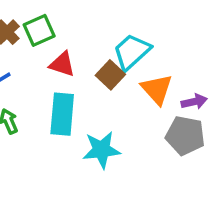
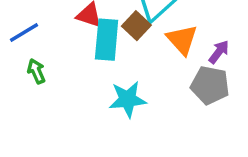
purple arrow: (194, 102) -> (219, 52), turned -40
cyan rectangle: (62, 114) -> (107, 40), moved

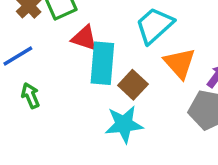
brown square: (136, 26) -> (133, 85), moved

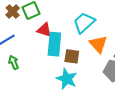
brown square: (133, 85) -> (72, 56), turned -35
cyan star: (124, 124) -> (67, 79), turned 30

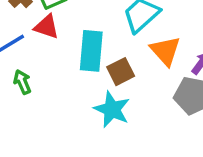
red triangle: (44, 30) -> (46, 27), moved
brown square: (72, 56) -> (121, 72), turned -35

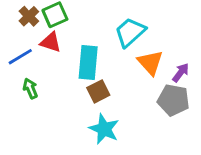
brown square: (121, 72) -> (98, 91), moved
cyan star: (112, 109) -> (104, 129), moved

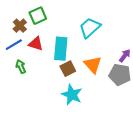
brown cross: (29, 16) -> (20, 26), moved
red triangle: (51, 42) -> (36, 44), moved
orange triangle: (150, 62) -> (93, 65), moved

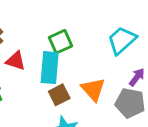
green square: (38, 16) -> (61, 42), moved
cyan trapezoid: (90, 28) -> (122, 40), moved

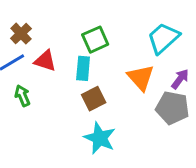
cyan rectangle: (50, 68) -> (83, 68), size x0.7
orange triangle: (93, 89) -> (141, 77), moved

